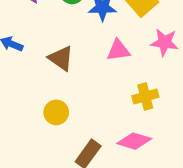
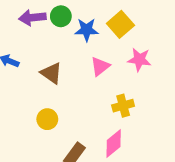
pink triangle: (118, 50) -> (100, 66), turned -30
pink diamond: (134, 141) -> (114, 144), turned -56

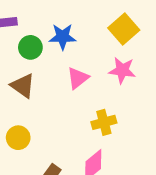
green circle: (61, 16) -> (30, 47), moved
yellow square: (120, 24) -> (124, 29), moved

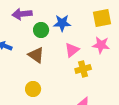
yellow square: (124, 29) -> (102, 18), turned 30
yellow cross: (104, 122) -> (83, 69), moved

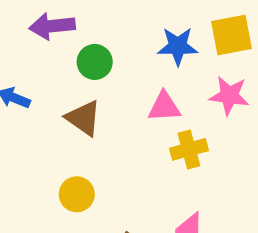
blue star: (62, 23) -> (178, 46), moved
pink triangle: (72, 50) -> (164, 107), turned 35

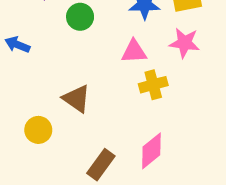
brown triangle: (83, 118) -> (77, 99), moved
yellow circle: (77, 194) -> (38, 130), moved

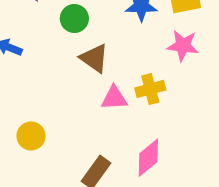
pink triangle: (134, 52) -> (114, 98), moved
brown triangle: (77, 99) -> (94, 58), moved

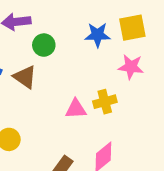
brown triangle: (94, 58) -> (25, 77), moved

